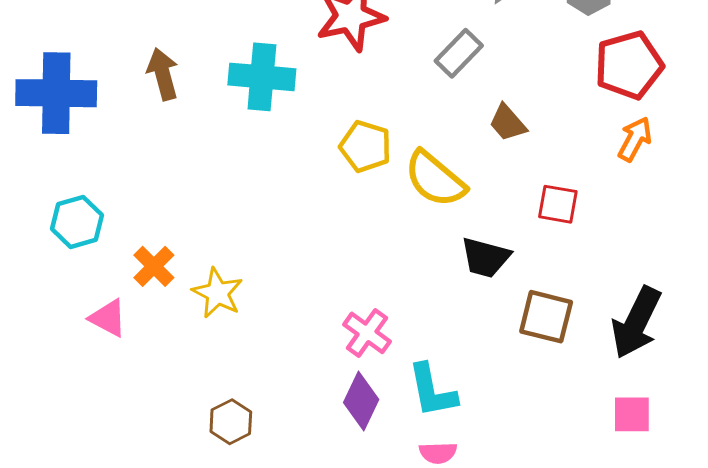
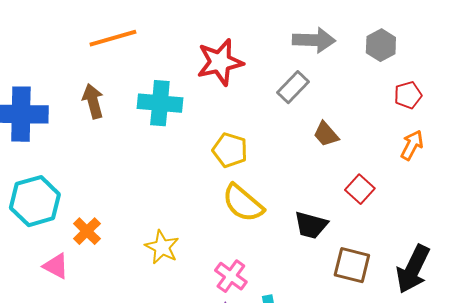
red pentagon: (629, 65) -> (408, 95), size x0.6
yellow semicircle: (435, 179) -> (243, 203), moved
red square: (558, 204) -> (360, 189), turned 32
cyan hexagon: (77, 222) -> (35, 201), size x1.4
yellow star: (218, 293) -> (162, 247), moved

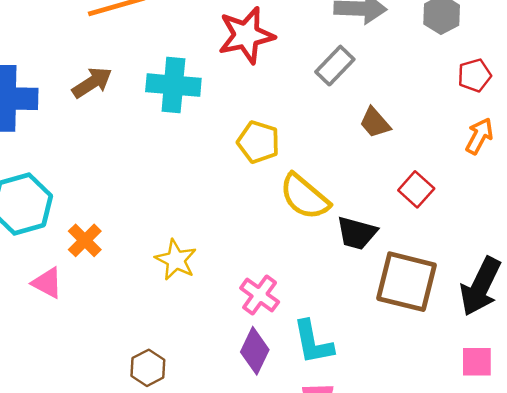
brown arrow: (93, 101) -> (92, 83), turned 72
yellow semicircle: (243, 203) -> (305, 197), moved
brown square: (352, 265) -> (406, 282), size x1.4

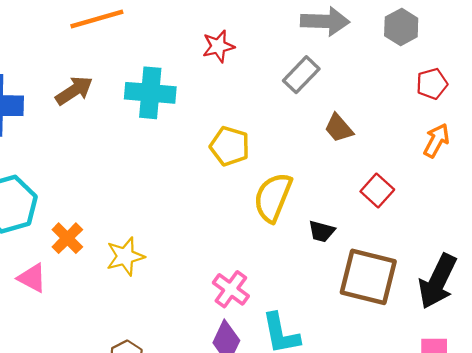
red star: (246, 35) -> (218, 46), size x0.6
yellow semicircle: (305, 197) -> (273, 197), turned 72
black trapezoid: (357, 233) -> (322, 231), size x0.7
yellow star: (176, 260) -> (125, 256), moved, turned 30

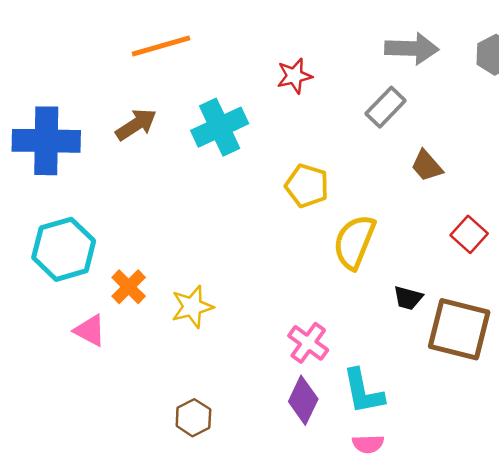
cyan cross: (150, 93) -> (220, 127), turned -30
black trapezoid: (322, 231) -> (408, 298), moved

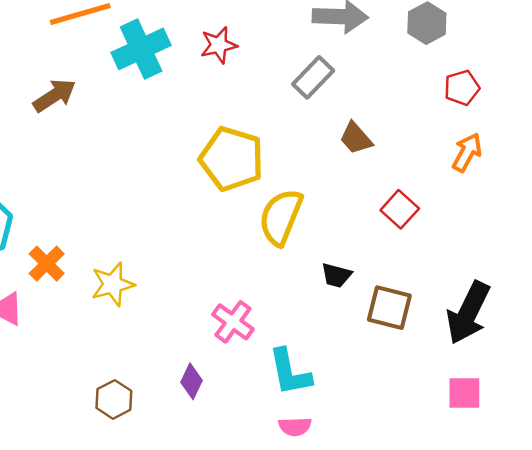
cyan cross: (220, 127) -> (141, 49), moved
yellow pentagon: (307, 186) -> (232, 159), size x1.4
brown square: (459, 329) -> (389, 308), size x0.7
purple diamond: (303, 400) -> (192, 381), moved, size x0.7

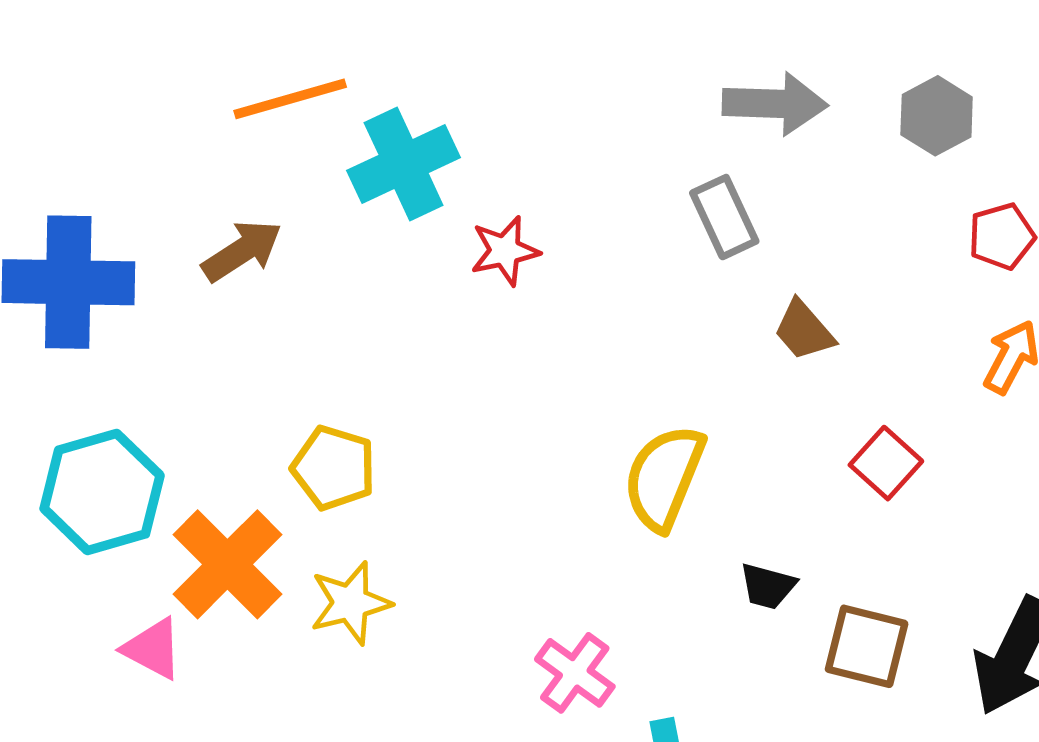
red star: (219, 45) -> (505, 251), moved
gray rectangle: (313, 77) -> (724, 217), turned -69
yellow pentagon: (232, 159) -> (334, 468), moved, size x0.7
orange cross: (47, 264) -> (227, 564), size x1.6

